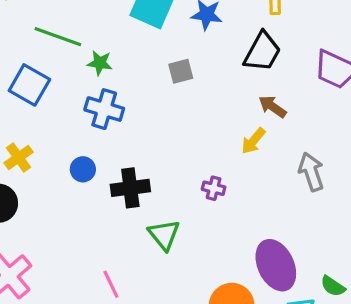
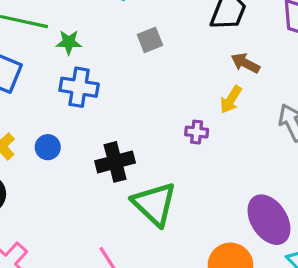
blue circle: (83, 169) -> (48, 147), moved
purple cross: (214, 188) -> (197, 132), moved
green triangle: (164, 235) -> (154, 204), size x1.4

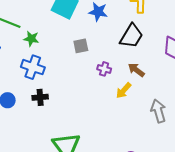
purple cross: (197, 132) -> (104, 69), moved
black cross: (115, 162) -> (40, 97), moved, size x0.7

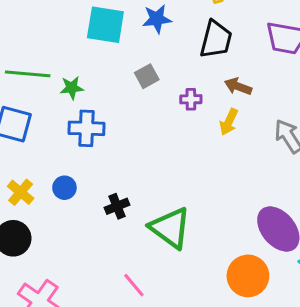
black cross: (40, 97) -> (117, 206), moved

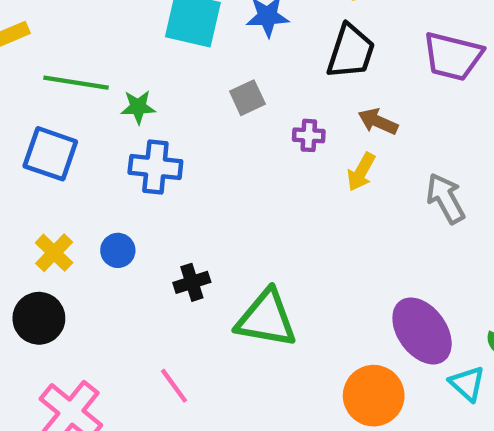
green triangle: (170, 228) -> (266, 319), turned -30
pink line: (134, 285) -> (174, 386), moved

